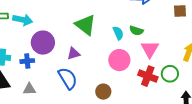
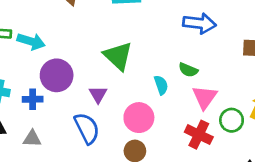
cyan semicircle: (118, 33) -> (161, 85), moved
purple triangle: (74, 54) -> (98, 94), turned -48
pink circle: (119, 60) -> (139, 118), moved
green circle: (170, 74) -> (232, 120), moved

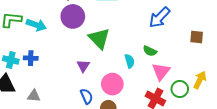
blue arrow: (199, 23) -> (160, 17), turned 125
purple circle: (57, 75) -> (73, 16), moved
blue cross: (33, 99) -> (31, 58), moved
blue semicircle: (87, 128) -> (86, 96), moved, size x0.7

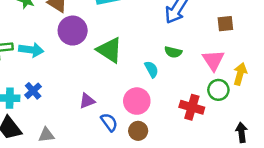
blue cross: (31, 58) -> (33, 91), turned -32
purple triangle: (83, 66) -> (87, 101), moved, turned 48
pink triangle: (161, 71) -> (213, 60), moved

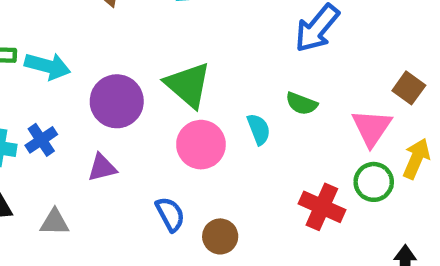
brown square: (225, 24) -> (409, 88), moved, turned 35
purple circle: (73, 31) -> (117, 101), moved
purple triangle: (87, 101) -> (102, 168), moved
pink circle: (137, 101) -> (201, 145), moved

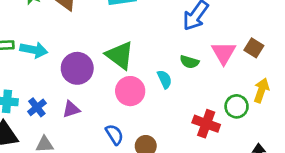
pink triangle: (372, 128) -> (224, 53), moved
blue cross: (41, 140) -> (37, 107), moved

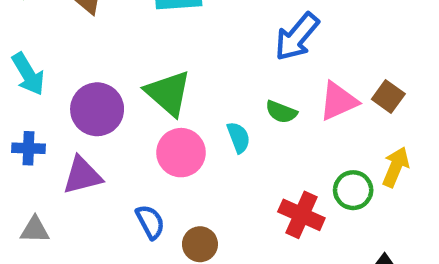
cyan arrow: (34, 50) -> (28, 74), turned 44
pink triangle: (224, 53) -> (338, 101), turned 32
blue cross: (37, 107) -> (28, 148), moved, turned 36
purple triangle: (71, 109) -> (82, 175), size x1.4

